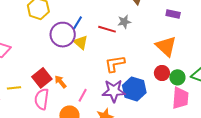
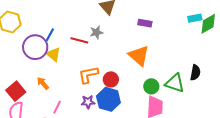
red circle: (162, 73) -> (111, 79), moved
orange arrow: (60, 82) -> (43, 83), moved
purple star: (114, 91) -> (88, 102), size x0.6

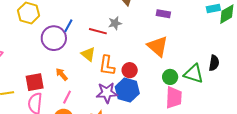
yellow triangle: (53, 54) -> (88, 54), moved
orange L-shape: (88, 75) -> (107, 66), turned -70
red square: (16, 91) -> (35, 82), turned 30
purple star: (88, 102) -> (107, 93), size x1.5
pink line: (57, 107) -> (67, 97), moved

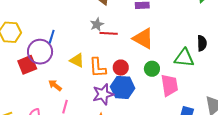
red line: (98, 31) -> (109, 33), moved
green circle: (170, 77) -> (152, 69), moved
red square: (35, 82) -> (27, 65), moved

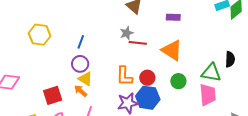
purple circle: (40, 52) -> (80, 64), moved, size x0.7
yellow triangle: (77, 60) -> (85, 79), moved
red square: (27, 65) -> (53, 95), moved
pink trapezoid: (170, 85) -> (208, 95), moved

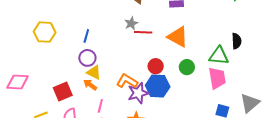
orange L-shape: (124, 76) -> (127, 81), moved, turned 125

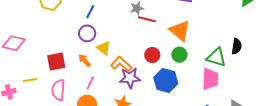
green circle: (187, 67) -> (179, 55), moved
yellow triangle: (94, 72) -> (104, 48), moved
blue hexagon: (158, 86) -> (166, 80), moved

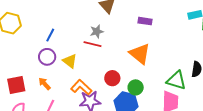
red line: (147, 19) -> (93, 44), moved
yellow triangle: (104, 48) -> (70, 61), moved
green circle: (179, 55) -> (136, 87), moved

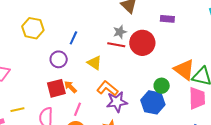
orange triangle: (140, 54) -> (184, 70), moved
purple circle: (47, 57) -> (59, 59), moved
red circle: (112, 78) -> (142, 43), moved, size x1.6
red square: (16, 85) -> (56, 88), moved

